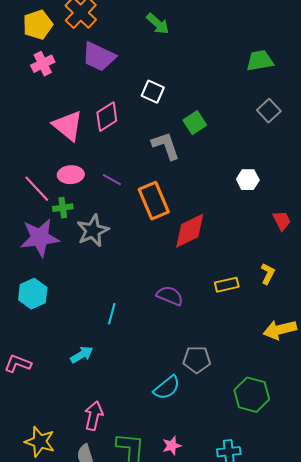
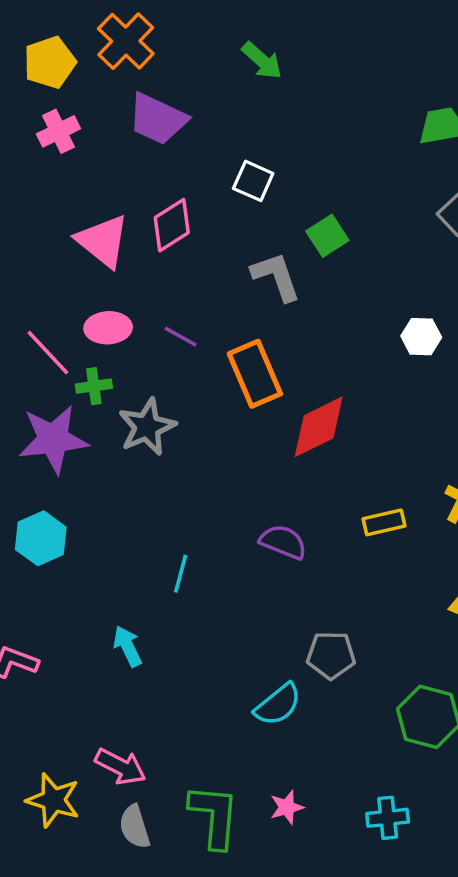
cyan arrow: (82, 355) -> (128, 646), turned -85
pink arrow: (94, 416) -> (120, 767), moved, turned 104

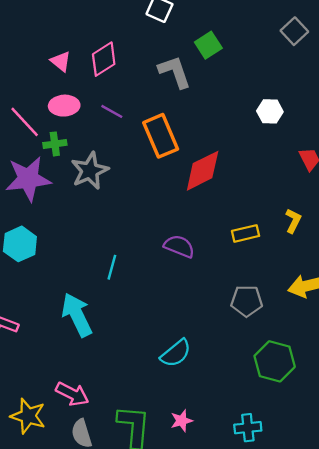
pink diamond: (172, 225) -> (104, 59), moved
pink triangle: (103, 241) -> (61, 61), moved, size x0.6
cyan arrow: (128, 646) -> (77, 315), size x1.6
gray pentagon: (331, 655) -> (247, 301), moved

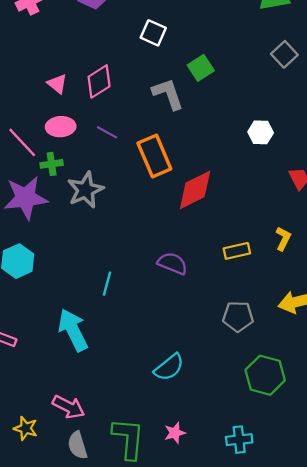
yellow star: (28, 416) -> (26, 428), size x0.7

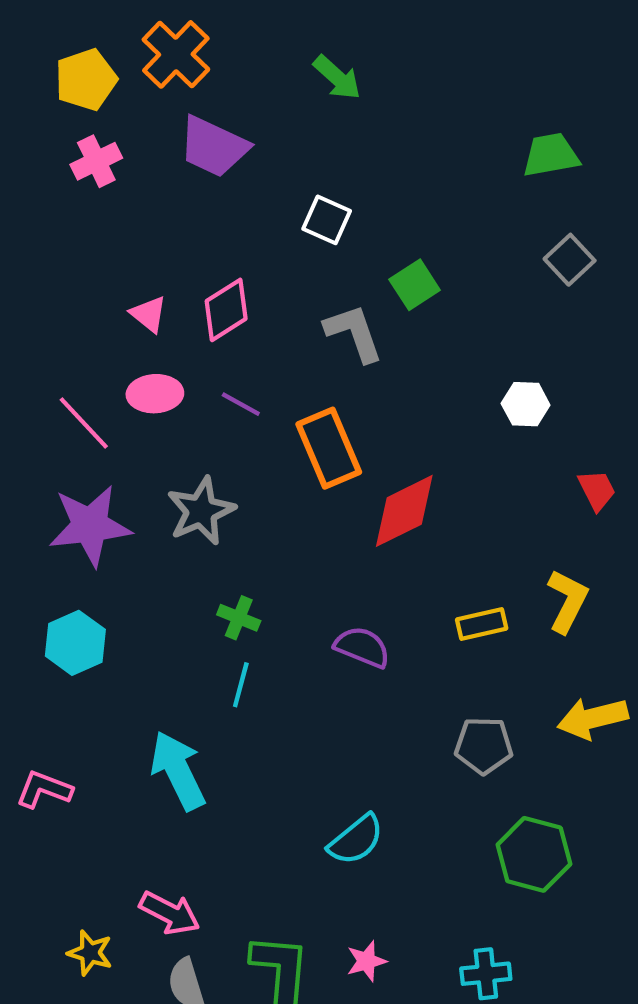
green cross: (52, 164) -> (239, 618), moved, turned 30
yellow L-shape: (283, 238) -> (567, 601), size x1.4

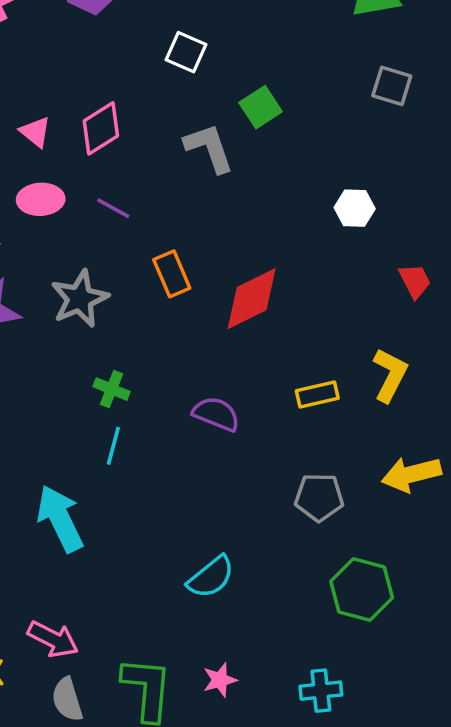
gray square: (570, 260) -> (392, 86), turned -30
orange rectangle: (329, 448) -> (172, 274), moved, size x0.7

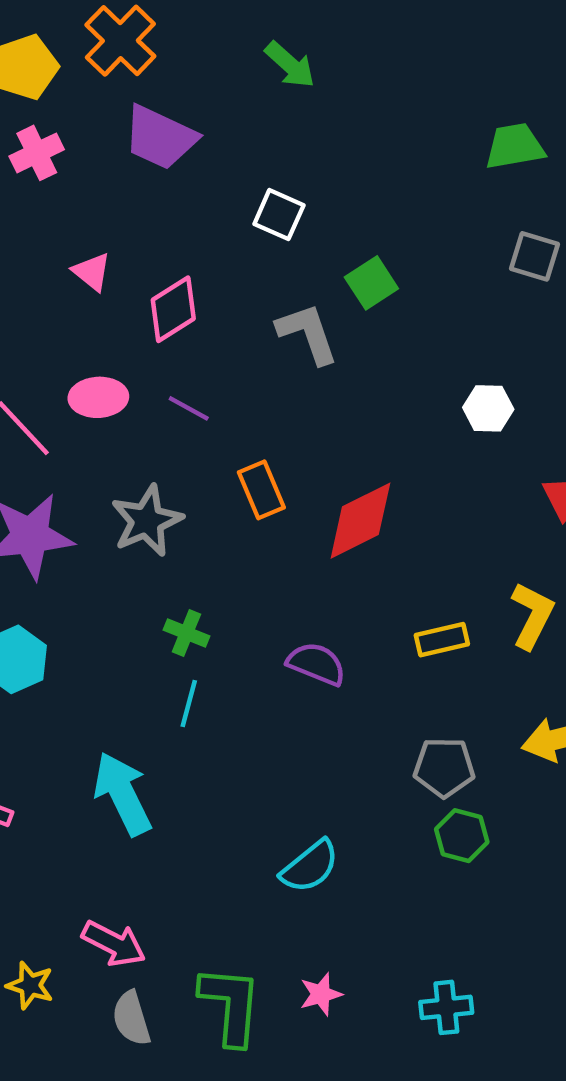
pink triangle: (35, 132) -> (92, 272), moved
green hexagon: (362, 589) -> (462, 836), moved, size x0.7

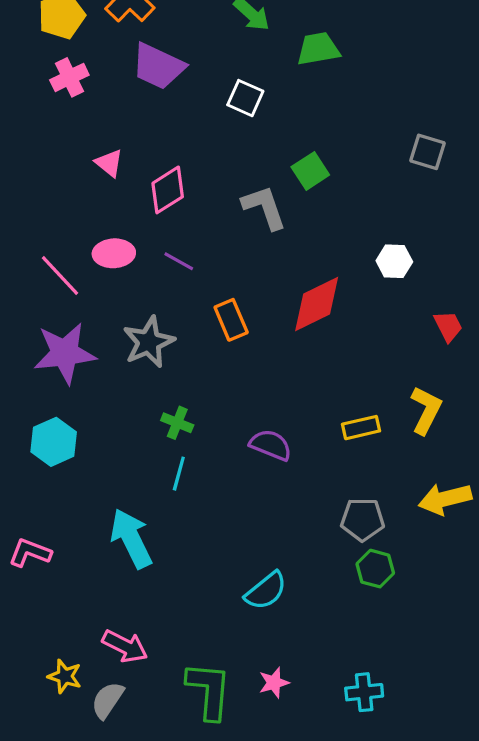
green trapezoid: (515, 146) -> (318, 49), moved
white square: (279, 215) -> (245, 98), moved
red diamond: (360, 521) -> (317, 304), moved
gray semicircle: (131, 1018) -> (107, 700), moved, turned 51

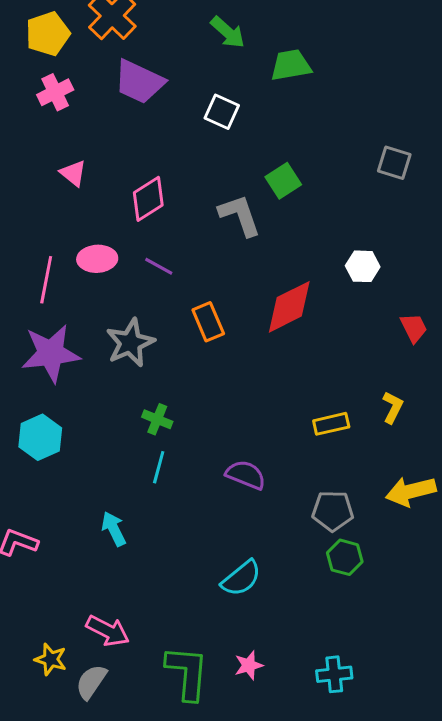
pink triangle: (109, 163) -> (73, 173), moved
pink line: (60, 275) -> (46, 280), turned 54
yellow L-shape: (426, 410) -> (393, 407), size x0.7
purple semicircle: (271, 445) -> (246, 475), moved
cyan arrow: (131, 538) -> (114, 529), size x0.6

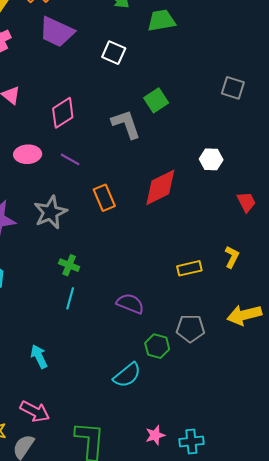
cyan arrow: (114, 529) -> (39, 356), moved
green hexagon: (345, 557) -> (157, 346), moved
pink star: (249, 665) -> (155, 435), moved

